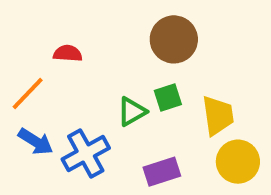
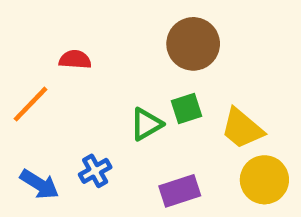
yellow trapezoid: (218, 116) -> (242, 129), turned 138
blue arrow: (36, 142) -> (39, 184), moved
blue cross: (86, 154) -> (95, 171), size x0.6

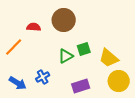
brown circle: (193, 44) -> (64, 20), moved

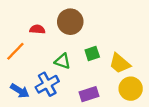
green triangle: (66, 56) -> (63, 61), moved, turned 49
blue cross: (43, 77) -> (47, 84), size x1.5

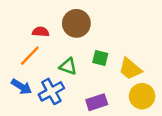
orange line: (15, 51) -> (30, 56), moved
green square: (92, 54) -> (100, 58), turned 32
blue arrow: (20, 91) -> (21, 87), moved

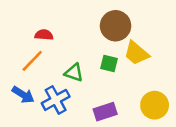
brown circle: (76, 23) -> (116, 26), moved
yellow trapezoid: (130, 69) -> (136, 53), moved

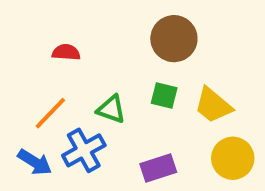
yellow trapezoid: (136, 53) -> (213, 105), moved
orange line: (32, 61) -> (50, 113), moved
blue arrow: (23, 95) -> (35, 162), moved

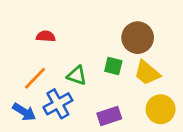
brown circle: (174, 39) -> (138, 38), moved

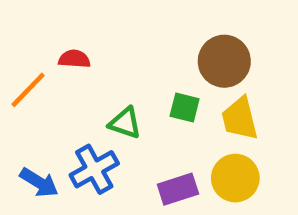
yellow trapezoid: (147, 73) -> (240, 119), turned 36
orange line: (35, 78) -> (28, 90), moved
yellow circle: (161, 109) -> (235, 178), moved

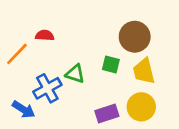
blue cross: (94, 169) -> (47, 88), moved

